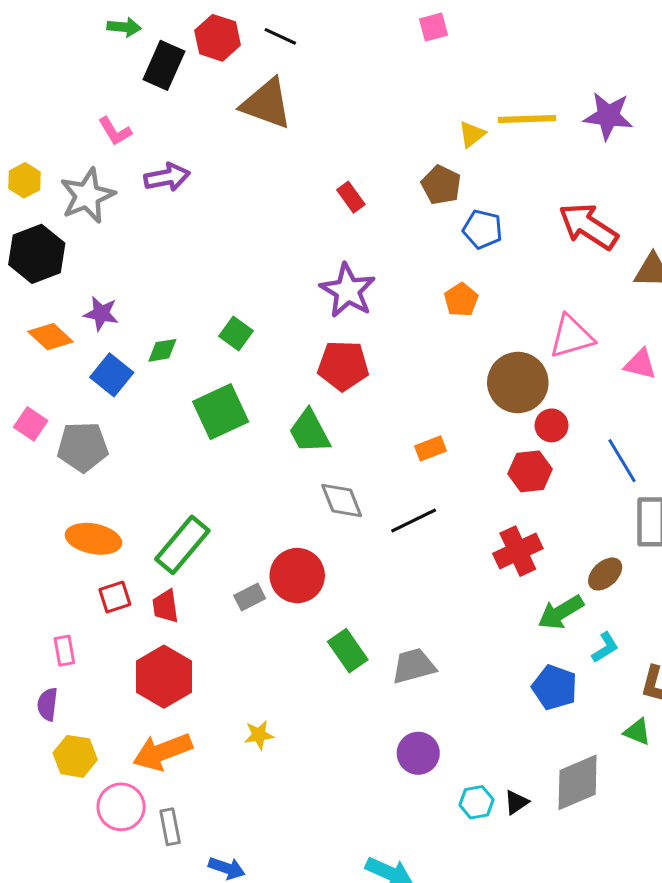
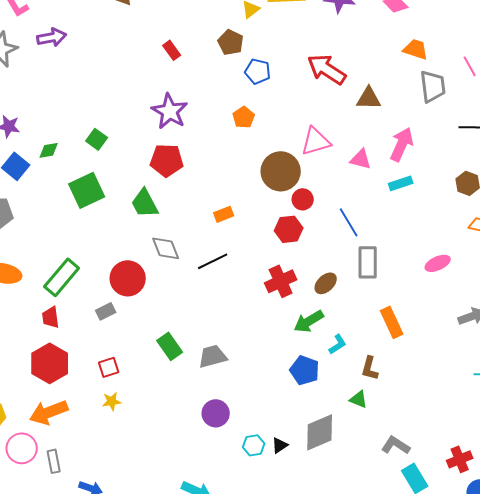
brown ellipse: (605, 574) -> (326, 283), moved
red circle: (297, 576) -> (128, 278), moved
red square: (115, 597) -> (109, 367), moved

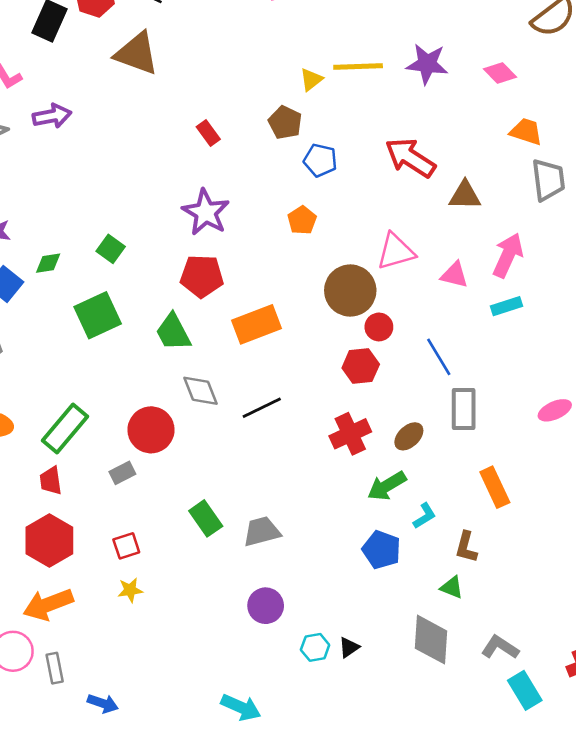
orange rectangle: (224, 214) -> (256, 324), moved, size x1.8
gray diamond: (320, 432) -> (431, 640), moved, turned -63

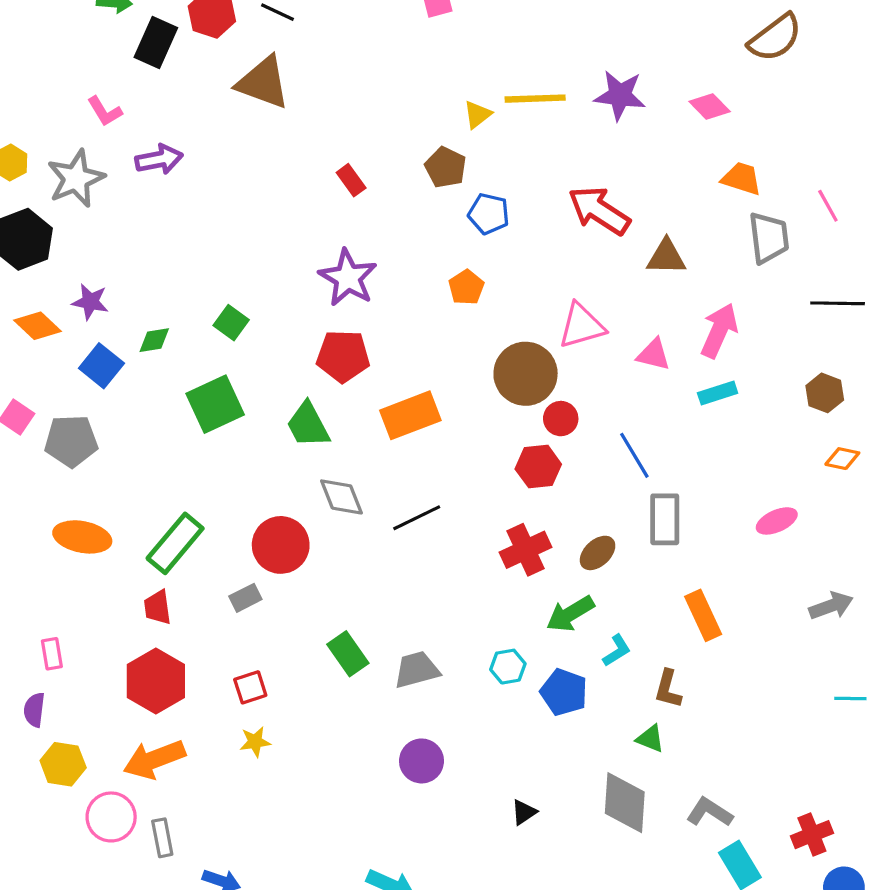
cyan hexagon: (315, 647) -> (508, 667), moved

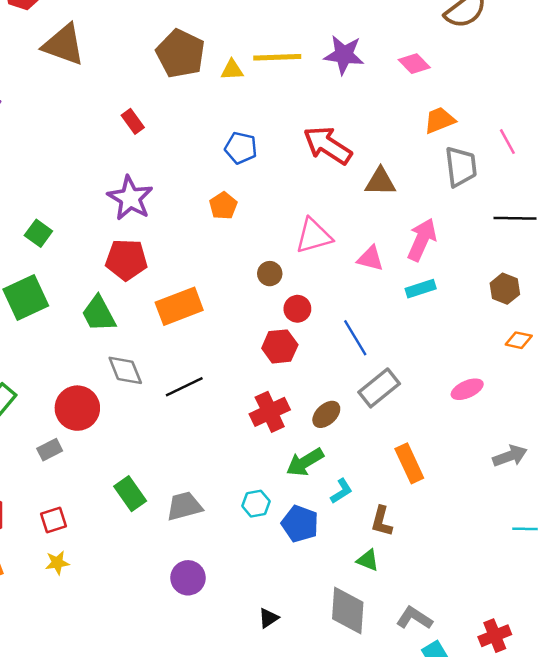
yellow triangle: (478, 115) -> (232, 70), turned 35
brown pentagon: (446, 167) -> (180, 54), moved, size x1.5
orange trapezoid: (742, 179) -> (439, 120), turned -40
brown circle: (526, 374) -> (270, 274), size x0.5
gray rectangle: (665, 519) -> (379, 388), turned 51

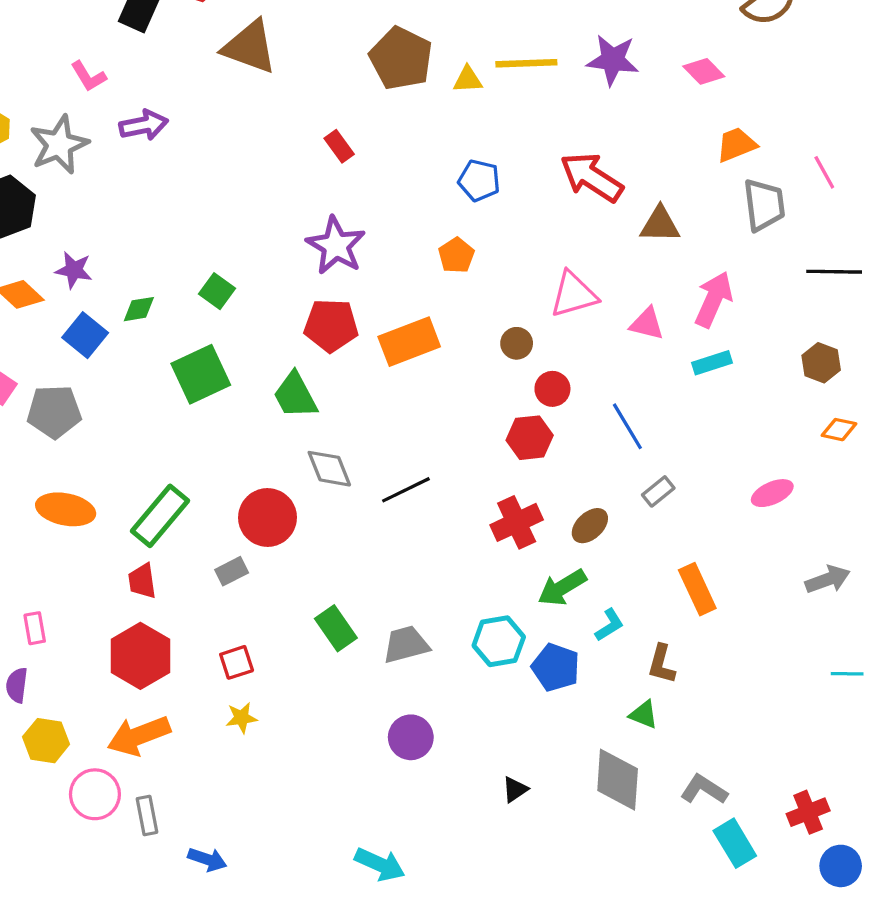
orange rectangle: (179, 306) -> (409, 342), moved
gray rectangle: (379, 388) -> (658, 491), size x0.6
cyan hexagon: (256, 504) -> (499, 641), size x1.4

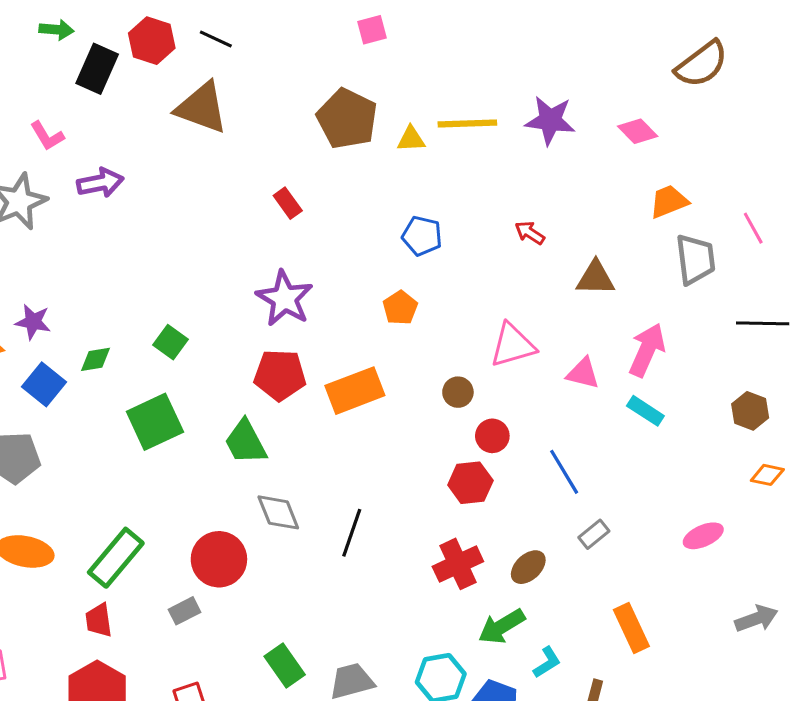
red arrow: (592, 177) -> (530, 233), size x0.5
cyan rectangle: (712, 363) -> (645, 411), turned 51
black line: (406, 490) -> (352, 533), turned -45

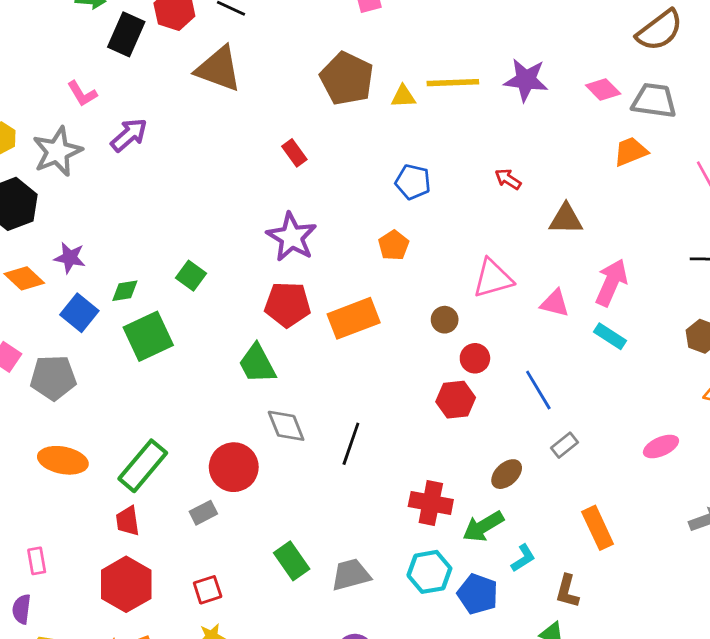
purple arrow: (100, 183) -> (129, 135), turned -30
gray trapezoid: (695, 259) -> (654, 101), moved, turned -75
green square: (155, 422) -> (148, 336), moved
red cross: (458, 564) -> (431, 503), moved, turned 36

